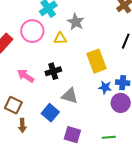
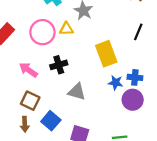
pink circle: (32, 31) -> (42, 32), moved
brown square: (13, 105) -> (30, 101), moved
blue square: (50, 113) -> (51, 121), moved

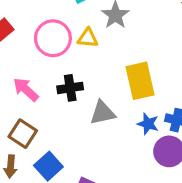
gray triangle: (77, 92) -> (102, 113), moved, turned -36

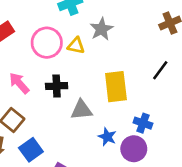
blue star: (148, 124) -> (107, 137), moved

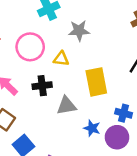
gray star: (101, 29) -> (79, 31), turned 30
yellow triangle: (76, 46) -> (61, 59), moved

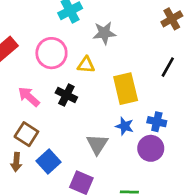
black cross: (42, 86) -> (66, 95), turned 36
gray triangle: (67, 106) -> (97, 144), moved, turned -45
blue star: (92, 128) -> (125, 126), moved

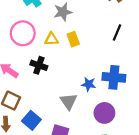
yellow rectangle: (126, 89) -> (73, 39), moved, size x0.6
blue cross: (157, 122) -> (114, 77), size x1.5
purple circle: (151, 148) -> (104, 113), moved

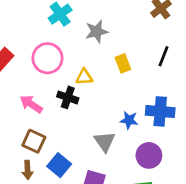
yellow triangle: (52, 39) -> (84, 77), moved
yellow rectangle: (73, 39) -> (123, 63), moved

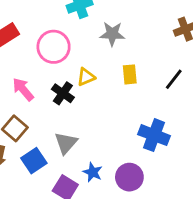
yellow triangle: (84, 77) -> (86, 77), turned -36
blue star: (129, 120) -> (93, 172), moved
gray triangle: (105, 142) -> (66, 143), moved

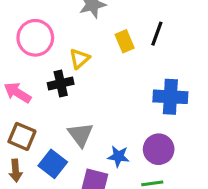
black line: (174, 79) -> (157, 34), moved
black cross: (63, 93) -> (61, 83), turned -30

